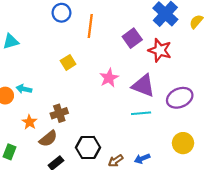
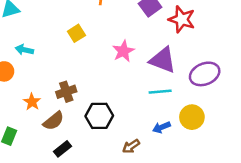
cyan arrow: (24, 89) -> (24, 50), moved
yellow circle: (183, 143) -> (192, 117), moved
black hexagon: (88, 147) -> (99, 116), moved
blue arrow: (142, 159) -> (161, 127), moved

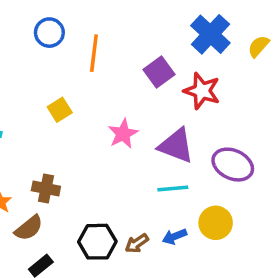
purple ellipse: (205, 74) -> (233, 165), turned 48
brown cross: (66, 92) -> (46, 189), turned 30
black hexagon: (99, 116) -> (97, 242), moved
brown arrow: (131, 146) -> (137, 243), moved

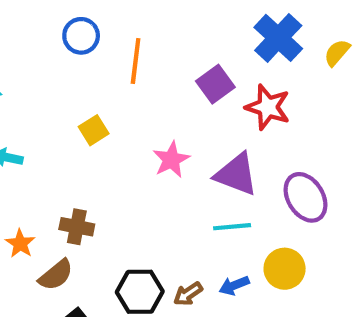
purple ellipse: (233, 165) -> (306, 197), turned 33

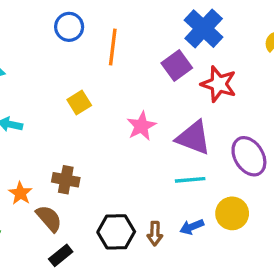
blue cross: (278, 38) -> (204, 29), moved
brown semicircle: (56, 275) -> (49, 218), turned -92
brown arrow: (188, 294) -> (155, 234), turned -55

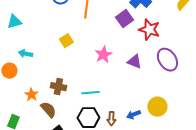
purple triangle: (193, 138) -> (134, 62), size x0.7
purple ellipse: (249, 156) -> (167, 60), moved
cyan line: (190, 180) -> (90, 93), moved

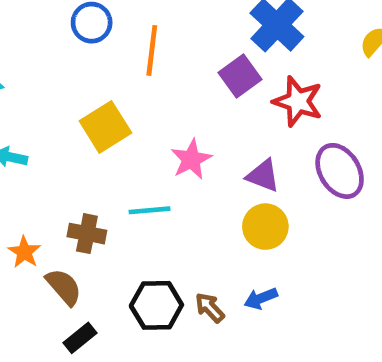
yellow square: (66, 41) -> (105, 127), size x1.5
cyan line: (90, 93) -> (150, 210), moved
yellow circle: (157, 107) -> (265, 227), moved
brown arrow: (111, 119) -> (210, 308), turned 136

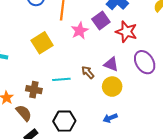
pink star: (191, 159) -> (80, 31), moved
brown arrow: (210, 308) -> (88, 72), moved

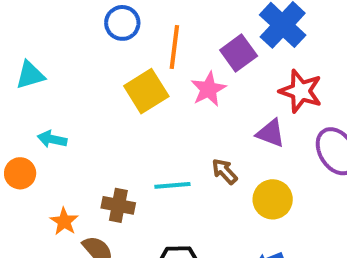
purple square: (101, 21) -> (239, 53), moved
yellow square: (42, 43) -> (146, 91), moved
purple triangle: (111, 64) -> (271, 133), moved

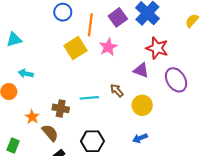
purple square: (239, 53) -> (118, 17), moved

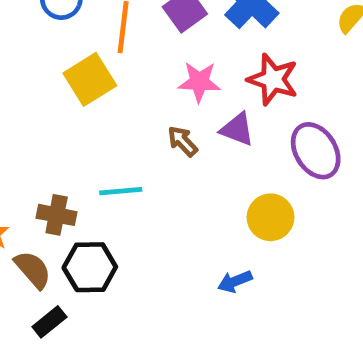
pink star: (108, 47) -> (199, 82), moved, turned 30
brown arrow: (117, 90) -> (183, 141), moved
yellow circle: (142, 105) -> (271, 217), moved
black hexagon: (92, 141) -> (90, 267), moved

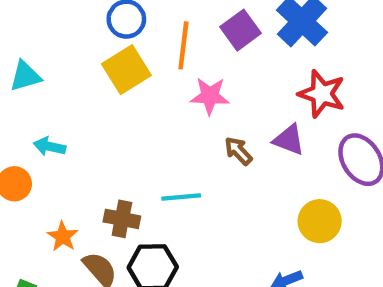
yellow square: (90, 79) -> (126, 70), moved
pink star: (199, 82) -> (210, 96), moved

